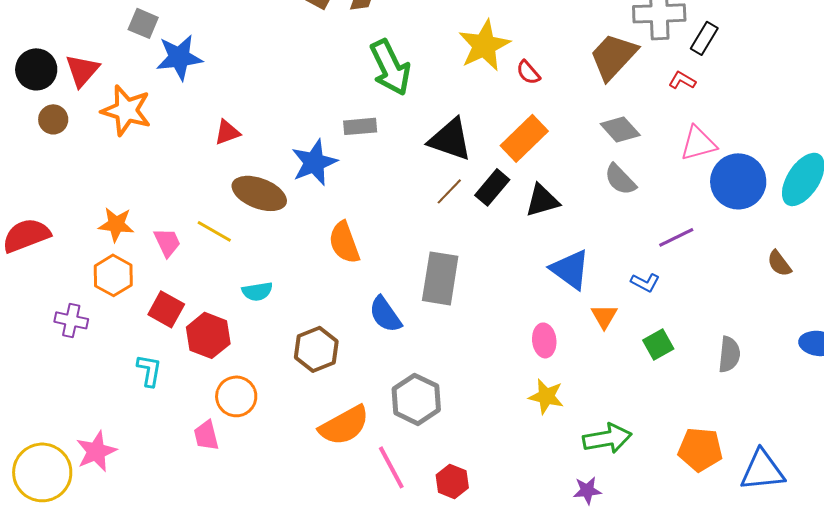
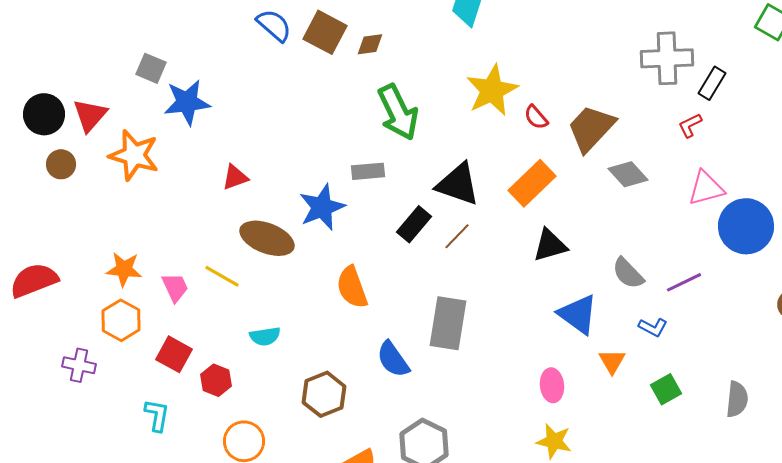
brown trapezoid: (613, 56) -> (591, 128), moved
red L-shape: (682, 80) -> (690, 125), turned -56
gray semicircle: (620, 179) -> (628, 273), moved
black rectangle: (492, 187) -> (414, 224), moved
red hexagon: (208, 335) -> (216, 380), size x0.7

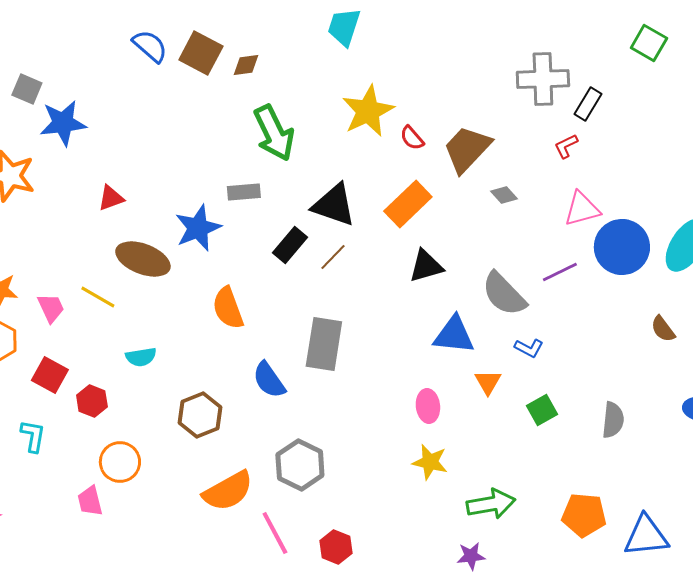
gray diamond: (628, 174) -> (504, 195), size x0.7
gray semicircle: (628, 273) -> (504, 294), size x1.4
purple line: (684, 282) -> (560, 272), moved
blue triangle: (578, 314) -> (454, 335), turned -30

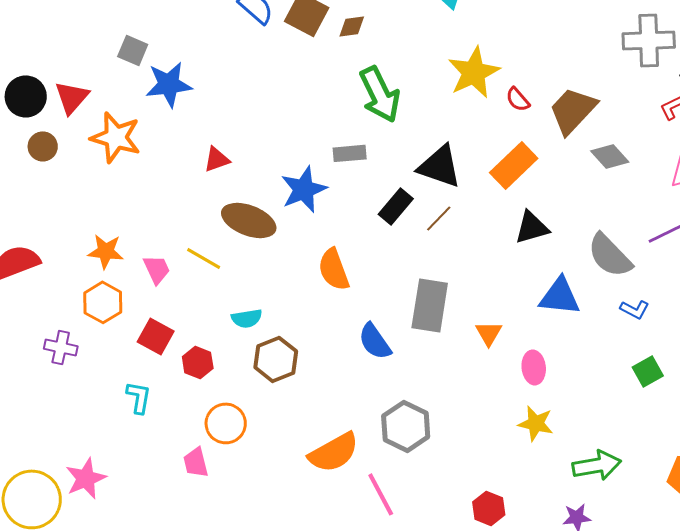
gray diamond: (504, 195) -> (610, 156), size x1.4
orange triangle: (488, 382) -> (489, 333), moved
brown hexagon: (200, 415) -> (276, 359), moved
red hexagon: (336, 547) -> (489, 508), moved

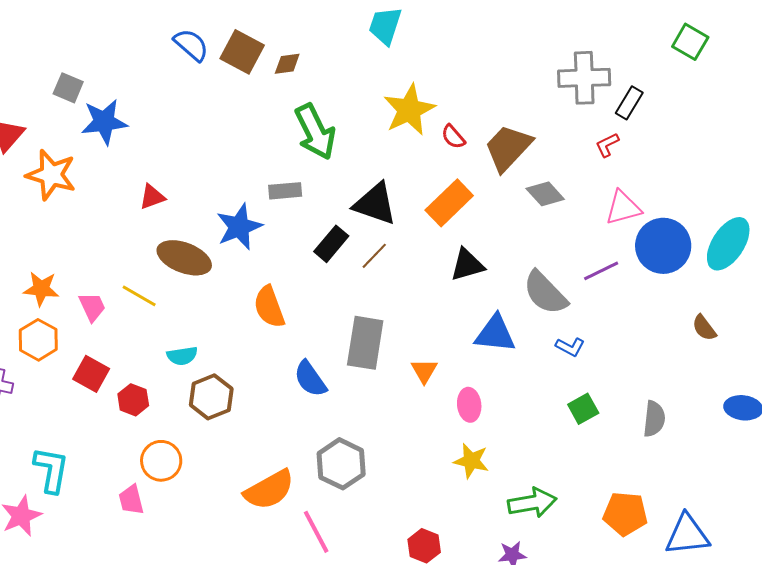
cyan L-shape: (139, 397) -> (51, 470), moved, size x1.4

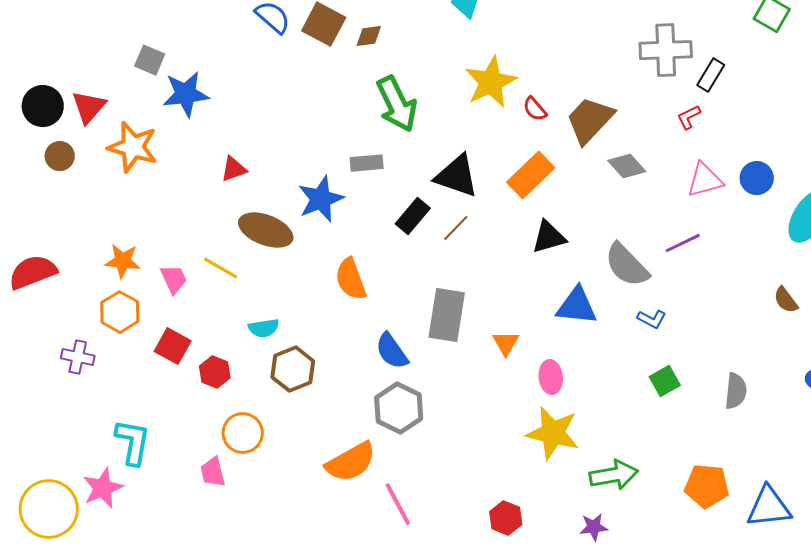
blue circle: (663, 246) -> (757, 178), moved, size x0.6
yellow star: (471, 461) -> (553, 433), size x1.5
gray hexagon: (341, 464) -> (399, 408), moved

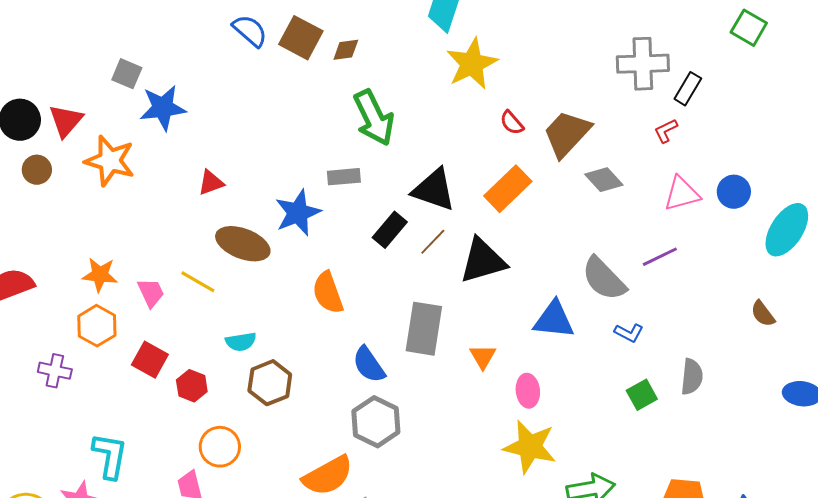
yellow star: (491, 82) -> (472, 64), moved
black triangle: (549, 237) -> (483, 261), moved, size x1.4
gray semicircle: (736, 391) -> (692, 377), moved

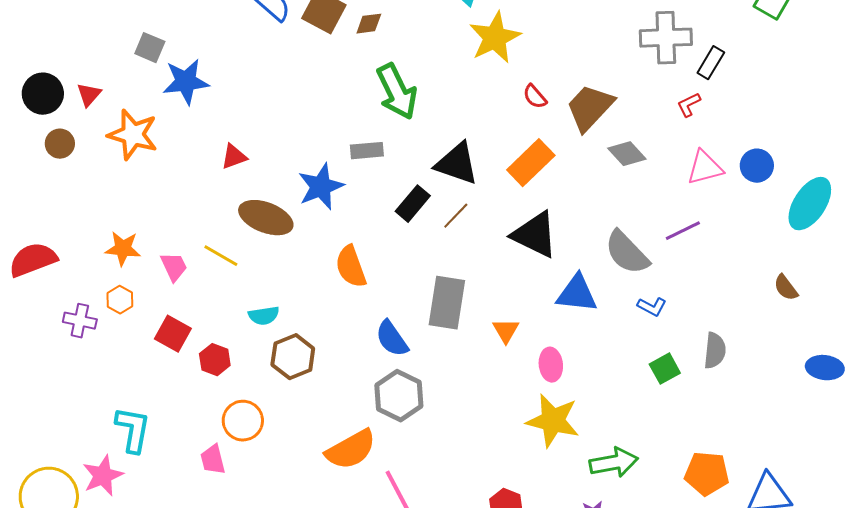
red triangle: (66, 121) -> (89, 95), size x0.7
black triangle: (483, 261) -> (535, 235), moved, turned 42
orange hexagon: (97, 326) -> (120, 300), size x0.7
purple cross: (55, 371) -> (80, 321), moved

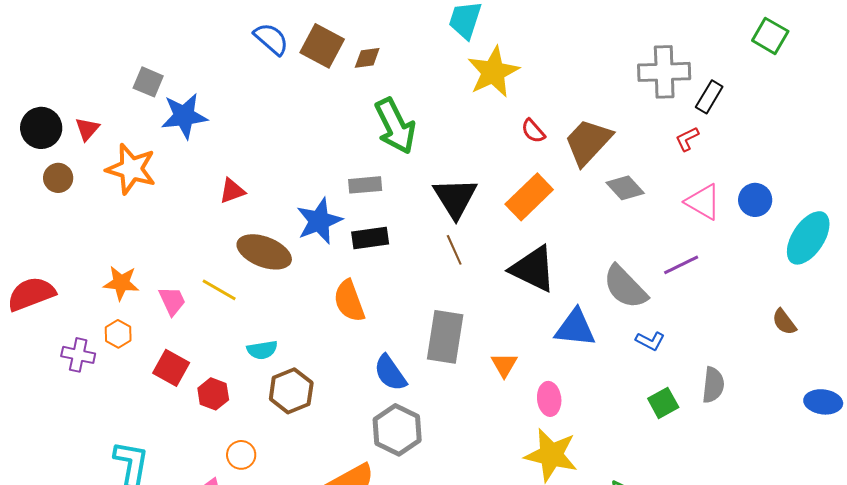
black triangle: (457, 164) -> (455, 198), turned 39
pink triangle: (705, 168) -> (703, 202), turned 45
black rectangle: (413, 204) -> (370, 238), moved, turned 42
brown line: (456, 216) -> (454, 250), turned -68
orange circle: (243, 421) -> (241, 455), size x0.7

